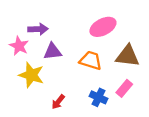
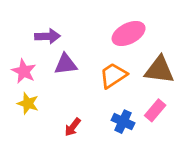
pink star: (19, 46) -> (24, 71), moved
orange trapezoid: (91, 60) -> (113, 75), turned -50
yellow star: (31, 75) -> (28, 103), moved, size x0.7

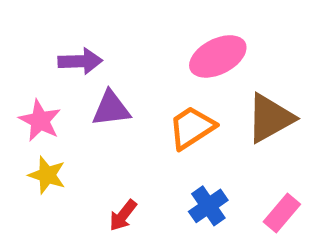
brown triangle: (159, 70) -> (270, 118), turned -36
pink rectangle: (155, 110) -> (282, 213), moved
blue cross: (123, 122) -> (208, 206), turned 30

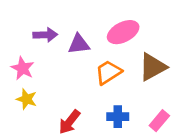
purple triangle: (111, 109) -> (79, 44), moved
blue cross: (208, 206) -> (118, 117), turned 35
red arrow: (123, 215) -> (69, 122), size x1.4

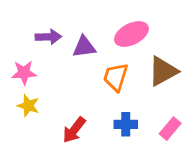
pink star: (23, 68) -> (24, 73), turned -30
orange trapezoid: (108, 72) -> (116, 77), turned -40

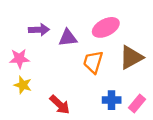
blue cross: (126, 124) -> (112, 100), moved
red arrow: (74, 130) -> (60, 105), turned -85

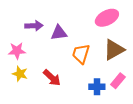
pink ellipse: (106, 27) -> (107, 18), moved
pink rectangle: (137, 103) -> (118, 81), moved
red arrow: (60, 105) -> (52, 78), moved

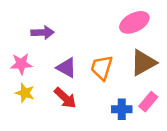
purple triangle: (59, 33) -> (66, 68), moved, turned 36

